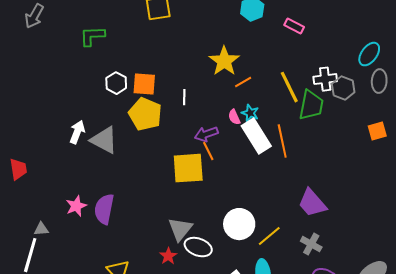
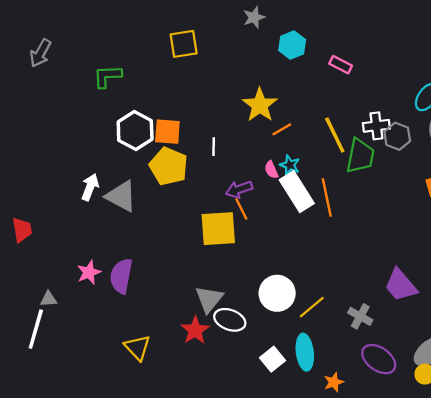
white hexagon: (116, 83) -> (135, 130), size x1.5
purple trapezoid: (312, 203) -> (401, 285), moved
red star: (168, 256) -> (195, 330), size x1.4

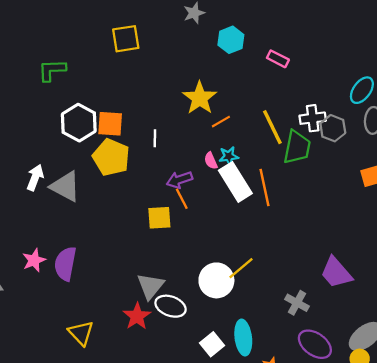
cyan star: (290, 165) -> (229, 156), turned -30
yellow square: (218, 229) -> (159, 218), size x0.7
yellow line: (312, 307) -> (241, 268), moved

